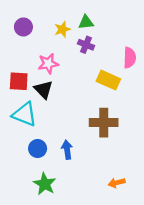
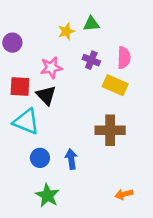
purple circle: (23, 27) -> (12, 43), moved
purple cross: (86, 45) -> (91, 60), moved
pink semicircle: (130, 58) -> (124, 58), moved

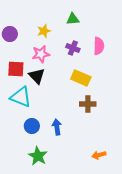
yellow star: (66, 31) -> (44, 31), moved
yellow rectangle: (115, 85) -> (81, 78), moved
brown cross: (110, 130) -> (88, 104), size x0.7

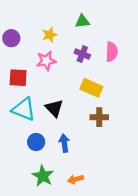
black triangle: (37, 76) -> (54, 108), moved
orange arrow: (99, 155) -> (76, 179), moved

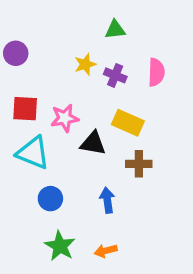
yellow star: (50, 35) -> (85, 64), moved
pink star: (46, 61) -> (65, 118), moved
black triangle: (54, 108) -> (93, 143), moved, turned -36
blue arrow: (64, 143) -> (107, 200), moved

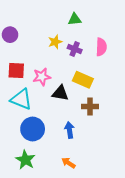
blue circle: (50, 199) -> (33, 129), size x1.5
green star: (60, 246) -> (25, 160), moved
orange arrow: (106, 251) -> (68, 163), turned 48

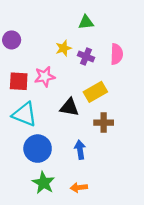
pink star: (42, 77) -> (45, 77), moved
yellow rectangle: (83, 80) -> (95, 92), turned -54
green star: (25, 160) -> (43, 183), moved
orange arrow: (68, 163) -> (79, 187), turned -40

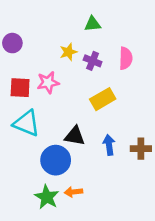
black triangle: (69, 107) -> (75, 136), moved
brown cross: (104, 123) -> (141, 149), moved
blue circle: (38, 149) -> (56, 160), moved
blue arrow: (80, 150) -> (109, 145), moved
orange arrow: (79, 187) -> (73, 192), moved

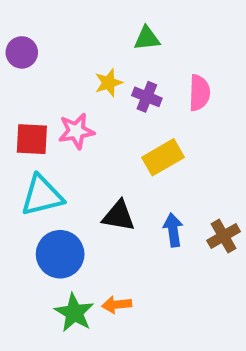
purple circle: (12, 43) -> (22, 52), moved
cyan triangle: (26, 123) -> (42, 196), turned -36
brown cross: (141, 149) -> (224, 236), turned -30
blue circle: (56, 160) -> (60, 254), moved

